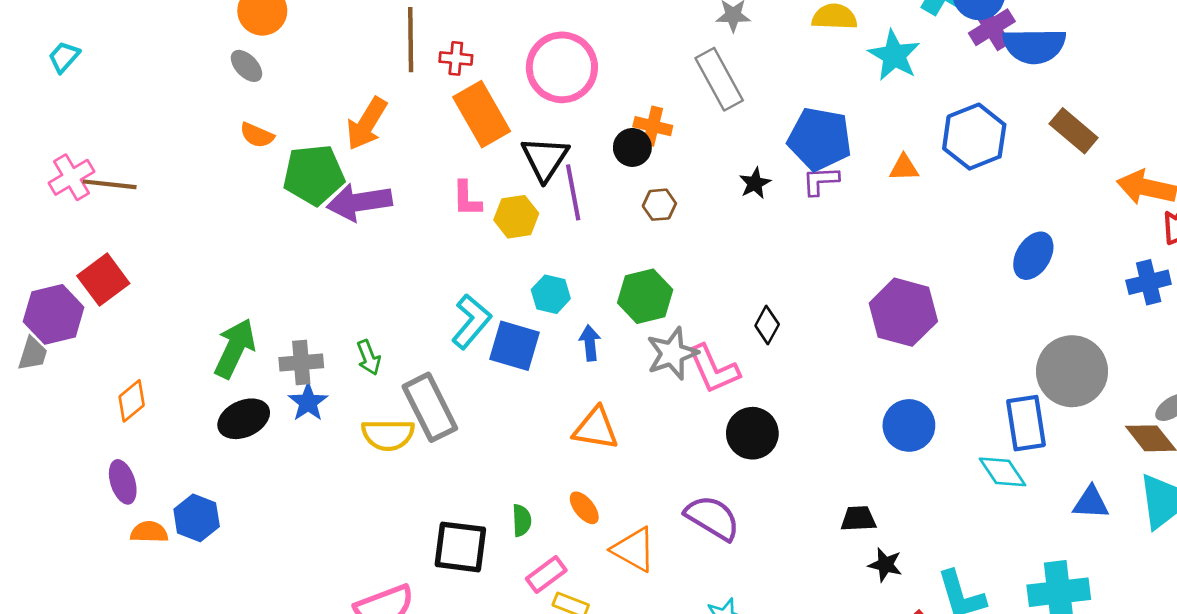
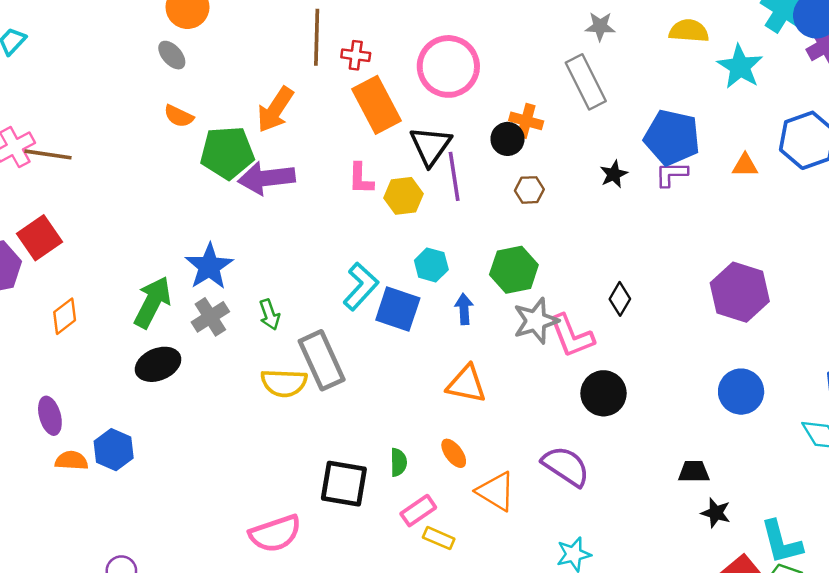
gray cross: (301, 363) -> (210, 317), turned -30
orange diamond: (132, 401) -> (65, 316), moved
blue star: (308, 402) -> (209, 266), moved, size x1.4

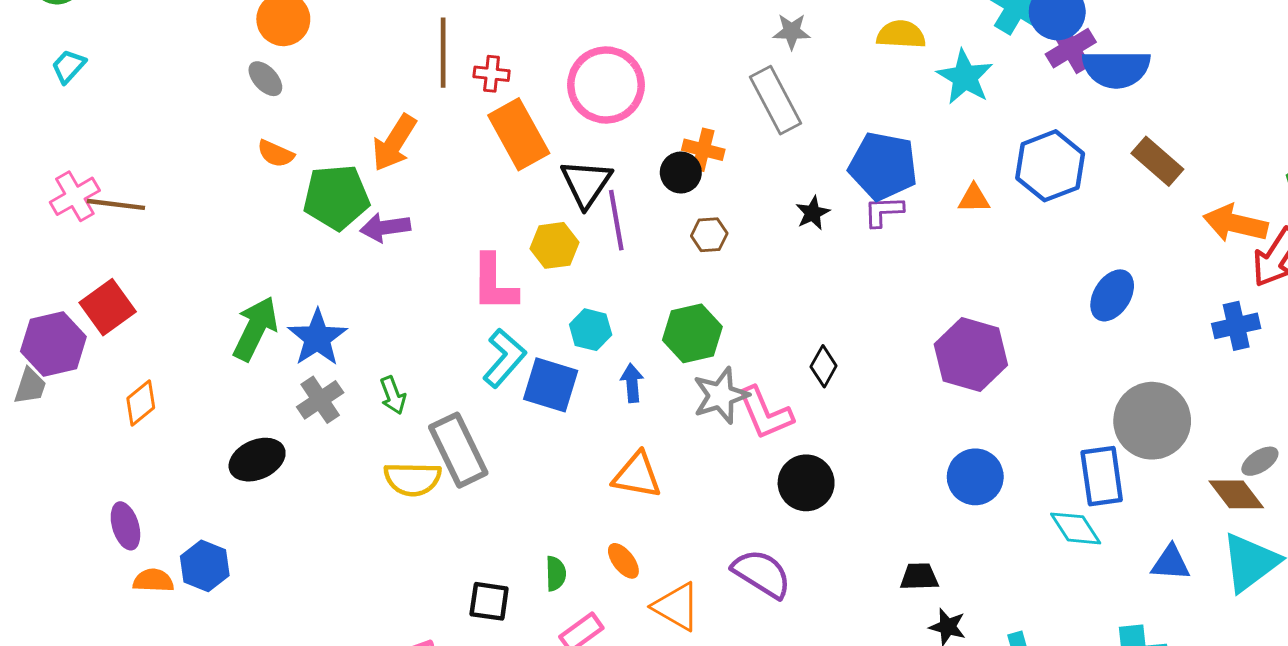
purple arrow: (266, 178) -> (385, 227), size x0.7
pink L-shape: (361, 179) -> (494, 283), moved, size x1.5
green arrow: (152, 302) -> (255, 329), moved
black square: (344, 484) -> (489, 601), size x0.7

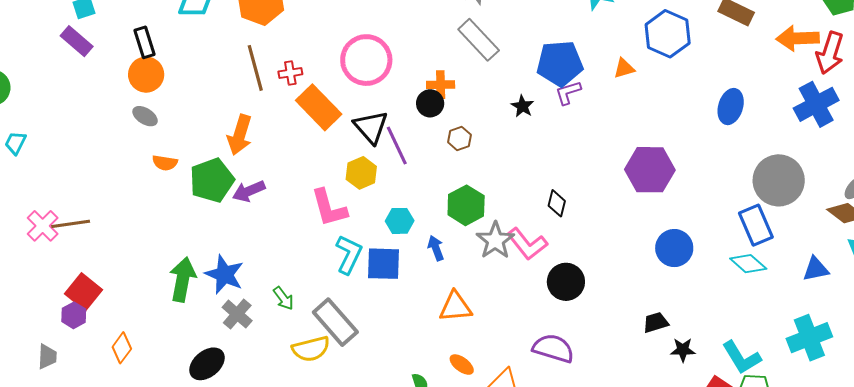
blue cross: (1236, 326) -> (816, 104), size x1.4
purple hexagon: (53, 344) -> (74, 315), moved, size x0.6

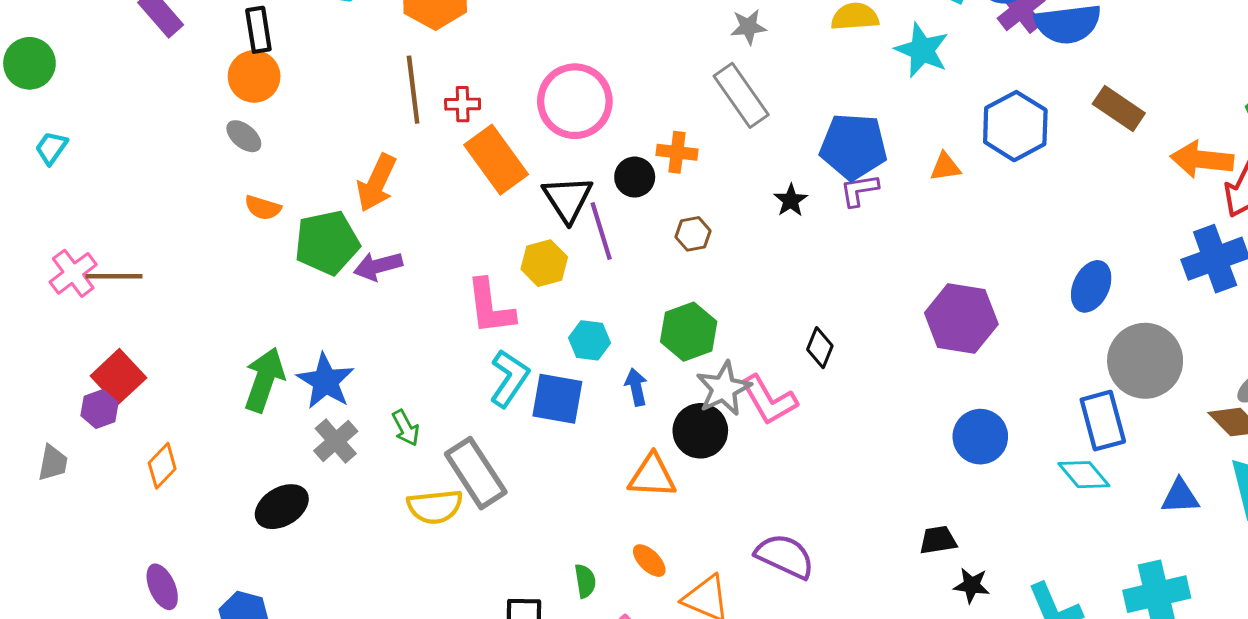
black circle: (430, 103) -> (635, 177), moved
blue ellipse: (731, 107) -> (1091, 286), moved
black circle: (566, 282) -> (700, 431), moved

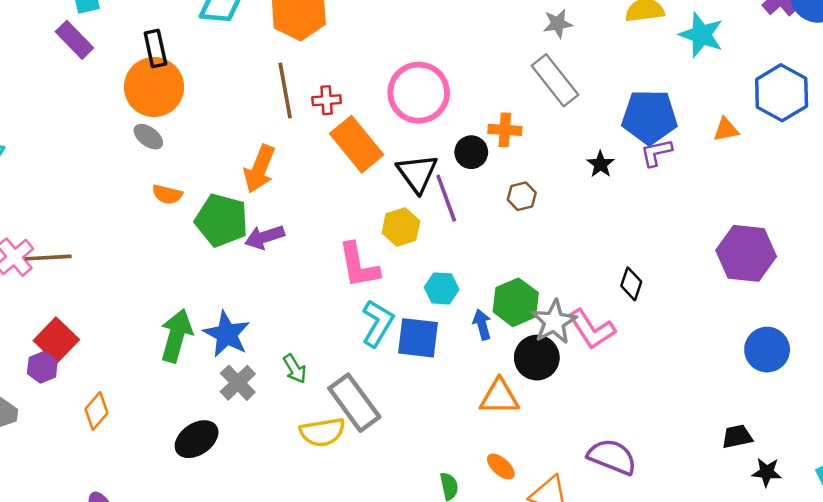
orange circle: (254, 76) -> (154, 87), size x1.4
green pentagon: (327, 243) -> (222, 220), turned 30
green hexagon: (689, 332) -> (516, 302), moved

